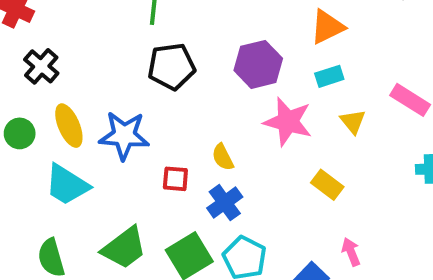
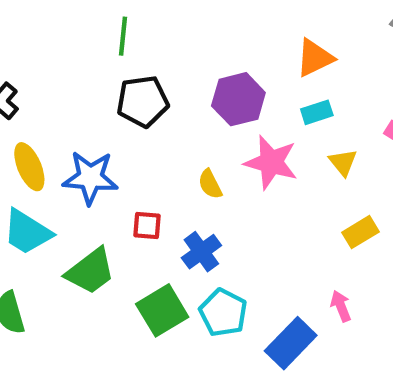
yellow semicircle: (223, 157) -> (210, 184), moved
yellow rectangle: (327, 185) -> (360, 232), moved, turned -68
green trapezoid: (124, 248) -> (90, 271), moved

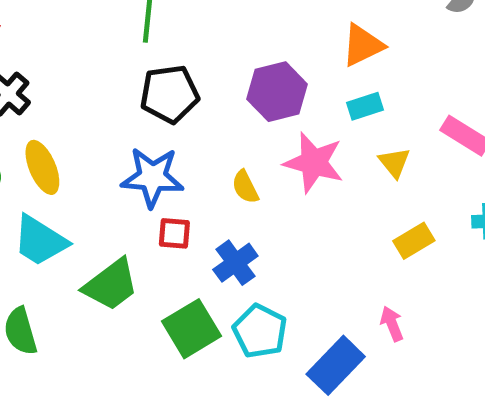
blue star: (90, 178) -> (152, 177), moved

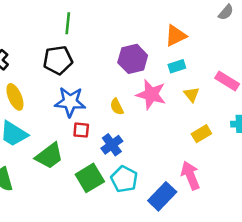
black pentagon: (170, 94) -> (58, 60), moved
pink arrow: (392, 324) -> (190, 175), size x1.6

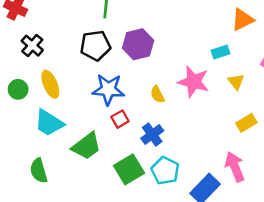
orange triangle: (176, 36) -> (243, 20), moved
purple hexagon: (133, 59) -> (138, 44), moved
red square: (81, 130) -> (120, 119), turned -35

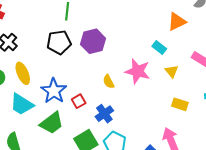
cyan rectangle: (221, 52) -> (159, 47), turned 56
blue star: (108, 89) -> (54, 91), moved, turned 30
yellow rectangle: (246, 123) -> (180, 104), turned 49

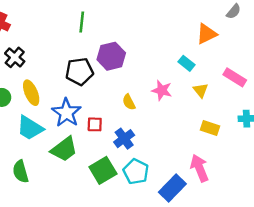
black pentagon: (59, 42) -> (79, 72), moved
pink star: (138, 71) -> (162, 90), size x0.7
red square: (79, 101) -> (95, 124), turned 32

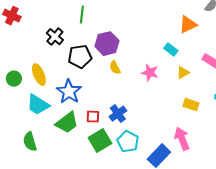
black cross: (15, 57) -> (55, 37), moved
yellow triangle: (201, 90) -> (183, 73), turned 40
yellow semicircle: (129, 102) -> (115, 68), moved
red square: (95, 124) -> (93, 117), moved

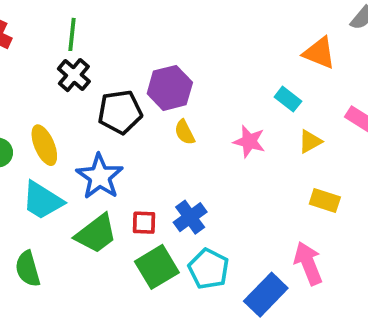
green line: (82, 15) -> (72, 34), moved
orange triangle: (188, 25) -> (319, 53), turned 48

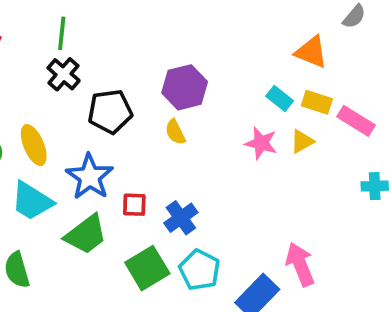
purple hexagon: (170, 88) -> (185, 87), moved
pink star: (249, 141) -> (261, 143), moved
yellow rectangle: (325, 201) -> (317, 102), moved
red square: (144, 223) -> (134, 205), moved

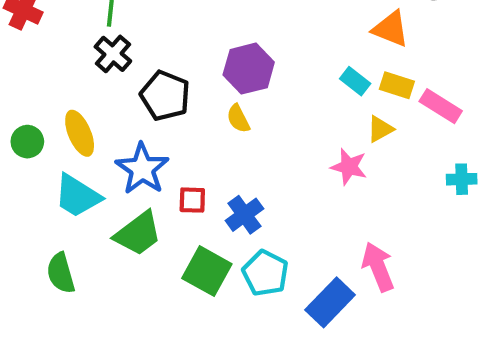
black pentagon: (110, 112) -> (165, 96), turned 30
pink star: (261, 143) -> (349, 167), moved
green square: (147, 268) -> (207, 271), turned -30

